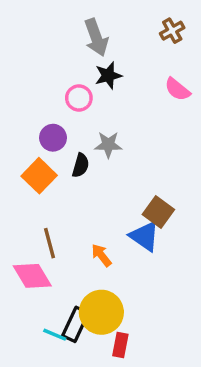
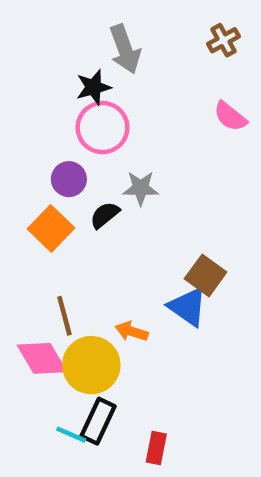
black star: (108, 76) -> (94, 87), moved
pink circle: (79, 98) -> (102, 128), size x1.5
black semicircle: (81, 165) -> (105, 215), turned -145
orange arrow: (101, 255) -> (132, 331), turned -35
yellow circle: (101, 312) -> (91, 365), moved

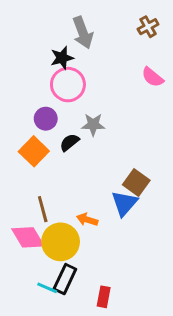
blue triangle: (188, 307) -> (124, 203), turned 36

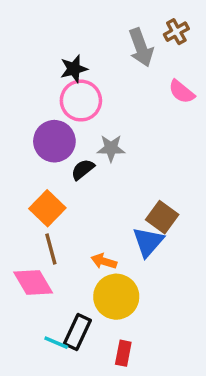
gray arrow: (83, 33) -> (141, 48), moved
purple circle: (46, 119) -> (54, 141), size x1.5
orange square: (34, 151) -> (47, 208), moved
yellow circle: (61, 242) -> (116, 297), moved

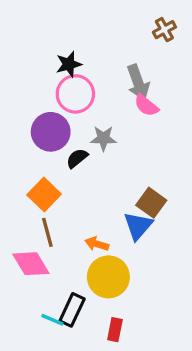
gray arrow: (141, 48) -> (138, 82), moved
pink semicircle: (182, 92) -> (146, 105), moved

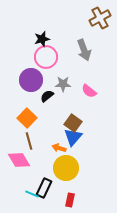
brown cross: (164, 30) -> (100, 18), size x1.5
pink semicircle: (146, 105) -> (89, 91), moved
brown square: (151, 203) -> (73, 123), moved
blue triangle: (138, 226) -> (73, 137), moved

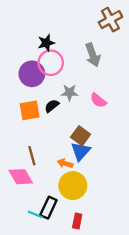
purple circle: (31, 80) -> (32, 74), moved
orange square: (27, 118) -> (30, 110), moved, turned 36

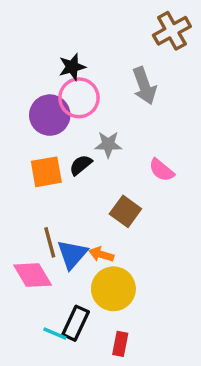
pink semicircle: (98, 100) -> (162, 170), moved
blue triangle: (81, 151) -> (72, 254), moved

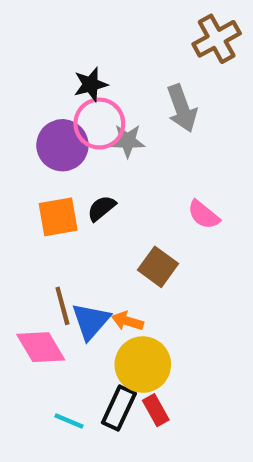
gray star: (108, 144) -> (128, 141), moved
black rectangle: (76, 323) -> (119, 408), moved
red rectangle: (120, 344) -> (156, 410), moved, turned -40

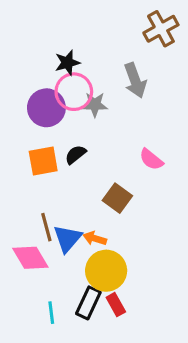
cyan line: (69, 421) -> (51, 313), turned 60

